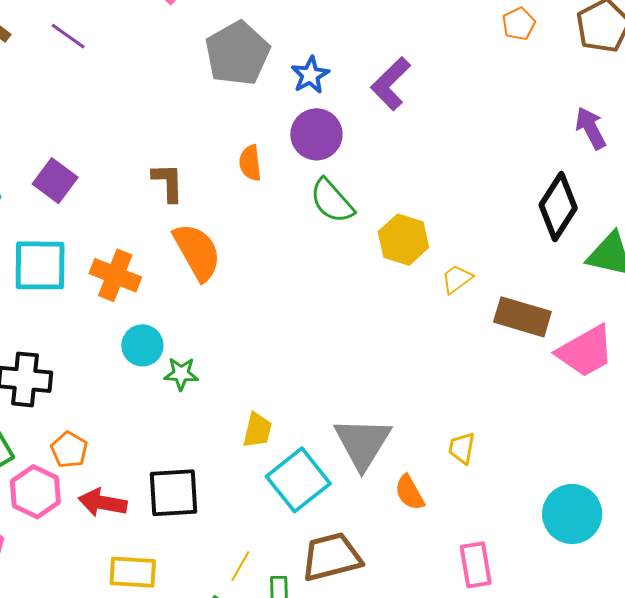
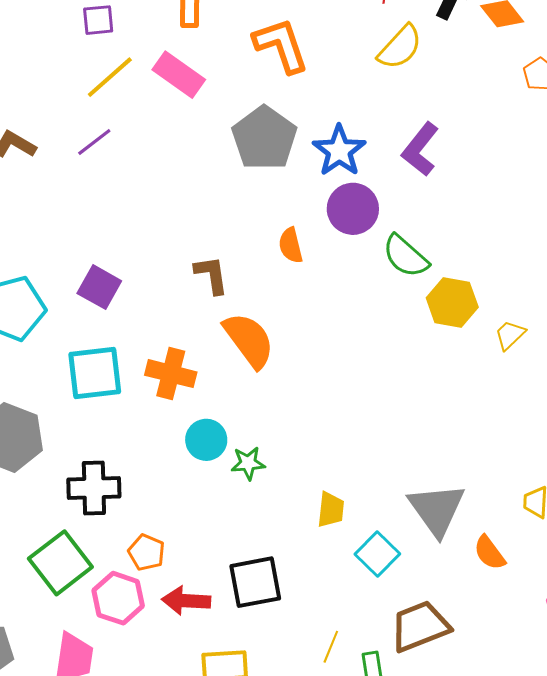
purple line: (68, 36) -> (94, 142), turned -66
blue star: (310, 75) -> (339, 151), size x1.4
green semicircle: (332, 201) -> (406, 256), moved
cyan square: (298, 480) -> (377, 554), size x0.7

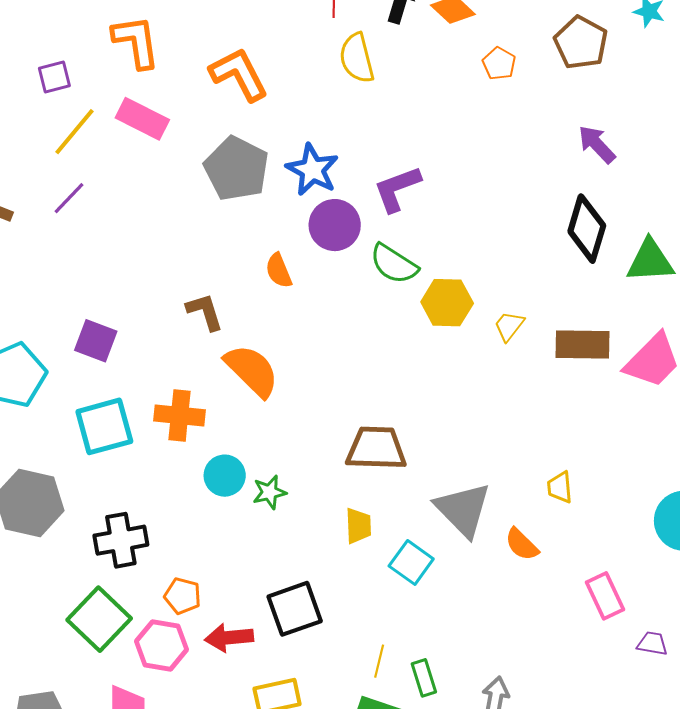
yellow semicircle: (400, 47) -> (357, 58), turned 132
purple L-shape: (420, 149) -> (397, 189), moved, turned 40
brown trapezoid: (420, 626) -> (376, 448), moved, turned 32

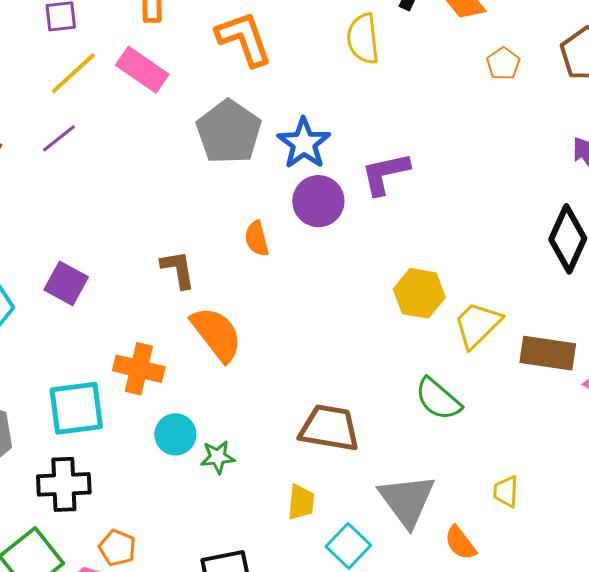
green semicircle: (394, 264) -> (438, 399), moved
yellow trapezoid: (509, 326) -> (477, 325), size x1.6
cyan square: (104, 426) -> (76, 408), moved

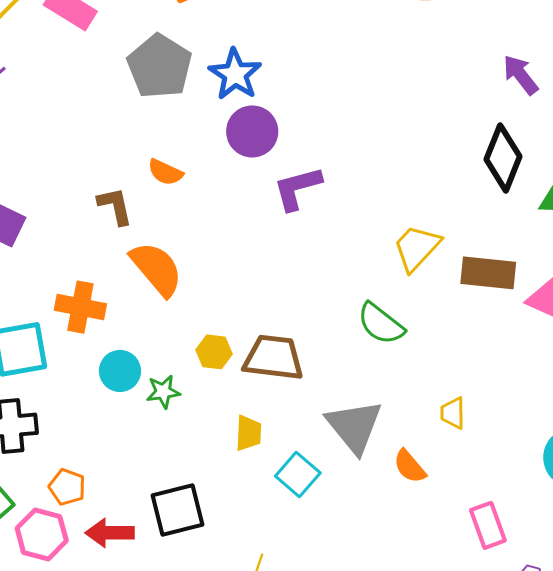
purple L-shape: (385, 174) -> (297, 188), moved
orange semicircle: (257, 239) -> (165, 172), moved, turned -48
yellow hexagon: (419, 293) -> (214, 352), moved, size x0.7

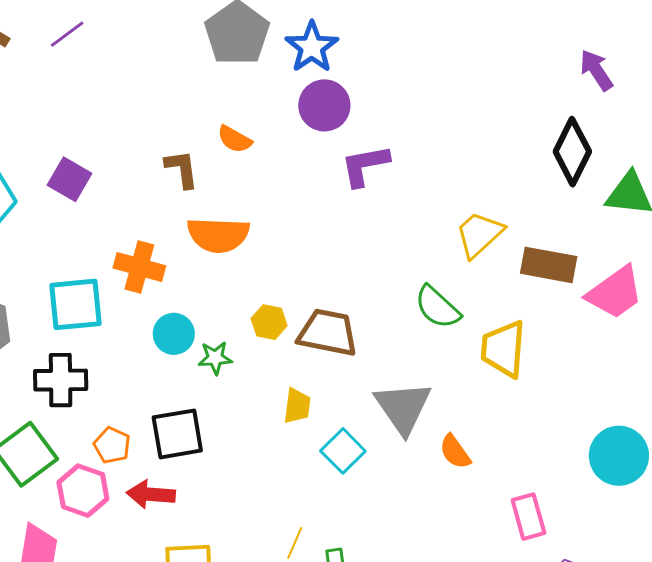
orange semicircle: (157, 269) -> (218, 235), turned 128
yellow trapezoid: (453, 413) -> (503, 349), moved, size x1.8
black square: (178, 510) -> (177, 434), moved

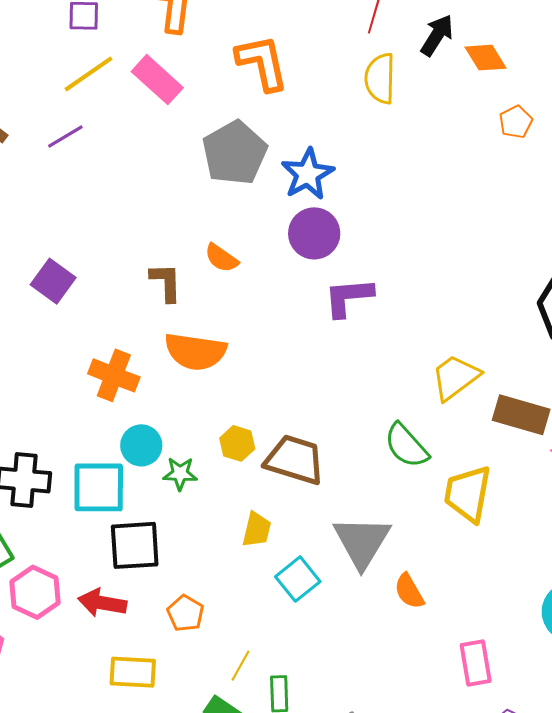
cyan square: (75, 304) -> (99, 487), moved
orange pentagon: (112, 445) -> (186, 613), moved

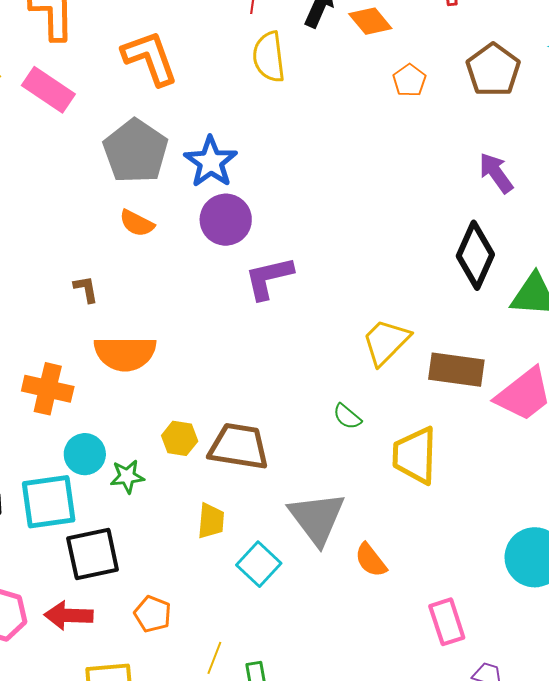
orange semicircle: (221, 258) -> (137, 223), moved
brown L-shape: (166, 282) -> (86, 289), size x0.7
green semicircle: (406, 446) -> (347, 417), size x0.6

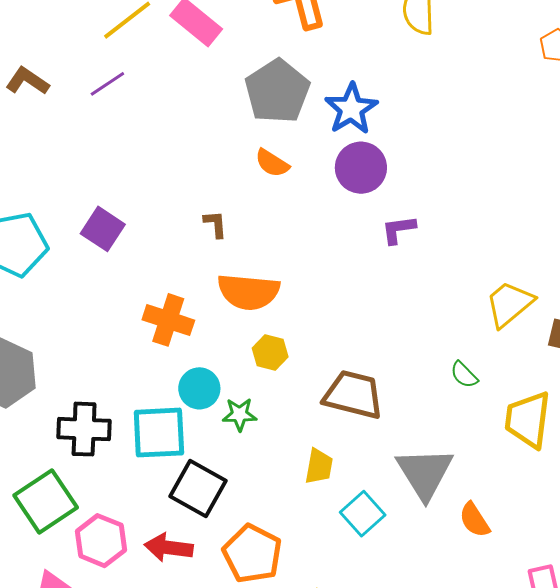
purple L-shape: (269, 278) -> (398, 230), size x0.7
yellow hexagon: (180, 438) -> (270, 353), moved
black square: (93, 554) -> (198, 489), turned 36
orange pentagon: (153, 614) -> (252, 554), size x1.6

